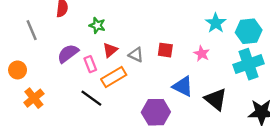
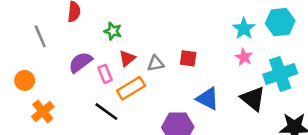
cyan hexagon: (249, 31) -> (280, 22), moved
pink star: (202, 54) -> (244, 57), moved
gray triangle: (136, 55) -> (156, 64), turned -35
black triangle: (216, 99) -> (253, 99), moved

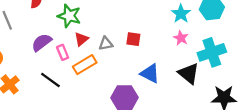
green star: (113, 31) -> (69, 16), size x1.5
black line: (106, 112) -> (50, 80), moved

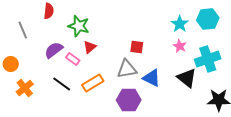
gray triangle: (106, 44) -> (127, 69), moved, size x1.5
pink rectangle: (63, 52) -> (73, 59), turned -32
orange rectangle: (85, 65) -> (93, 83), moved

